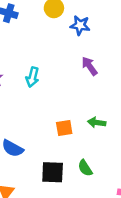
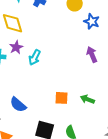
cyan arrow: (32, 77) -> (35, 57), moved

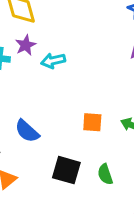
cyan arrow: (35, 57) -> (53, 61), turned 49

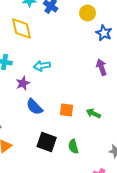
purple star: (26, 45) -> (23, 83), moved
blue semicircle: (27, 131) -> (34, 107), moved

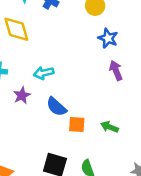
blue star: (104, 33) -> (108, 38), moved
blue semicircle: (34, 107) -> (56, 107), moved

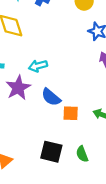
purple star: (22, 95) -> (18, 88), size x1.5

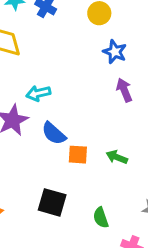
green semicircle: (82, 154) -> (101, 218), moved

